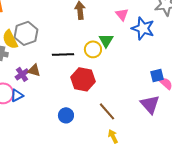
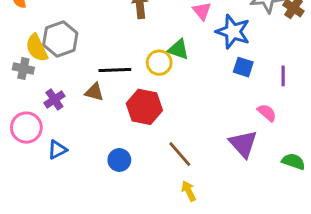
green triangle: (106, 40) -> (178, 49), turned -42
brown triangle: (34, 70) -> (94, 92), moved
blue square: (157, 75) -> (243, 67), moved, turned 32
blue triangle: (17, 95) -> (57, 150), moved

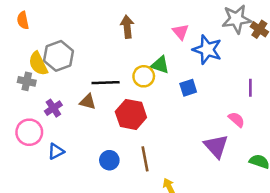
blue square: (243, 67) -> (188, 88), moved, turned -36
brown line: (180, 154) -> (145, 159), moved, turned 30

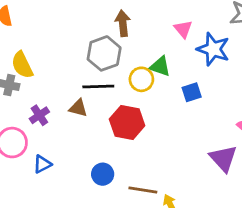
gray hexagon: (58, 56) -> (104, 53), moved
brown line: (145, 159) -> (143, 190), moved, turned -70

